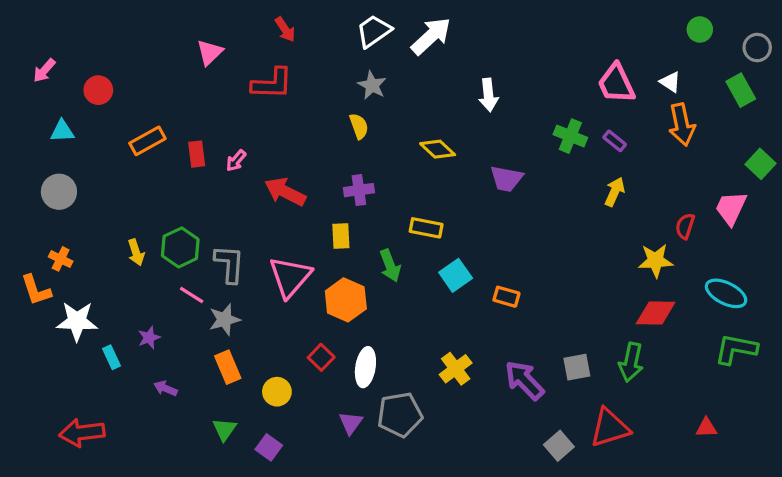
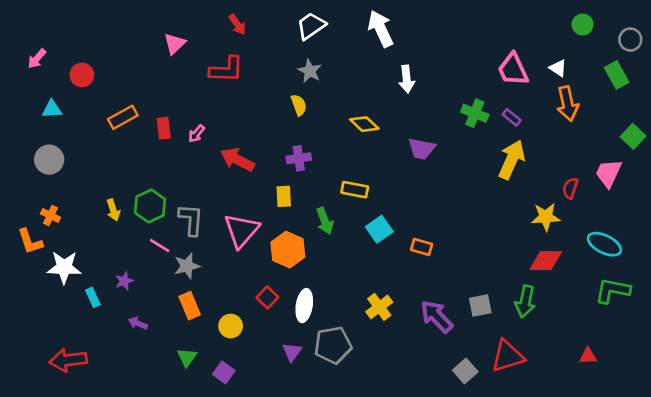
white arrow: (431, 36) -> (381, 29), moved, turned -72
yellow arrow: (615, 192) -> (512, 160), size x1.6

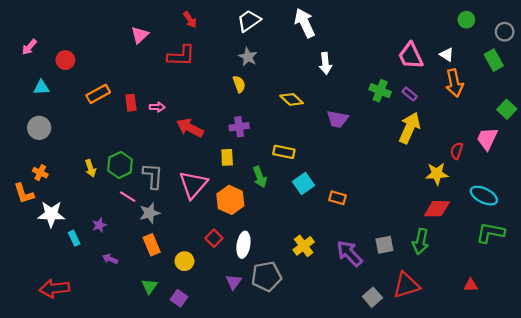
pink arrow: (196, 134) -> (157, 107), turned -128

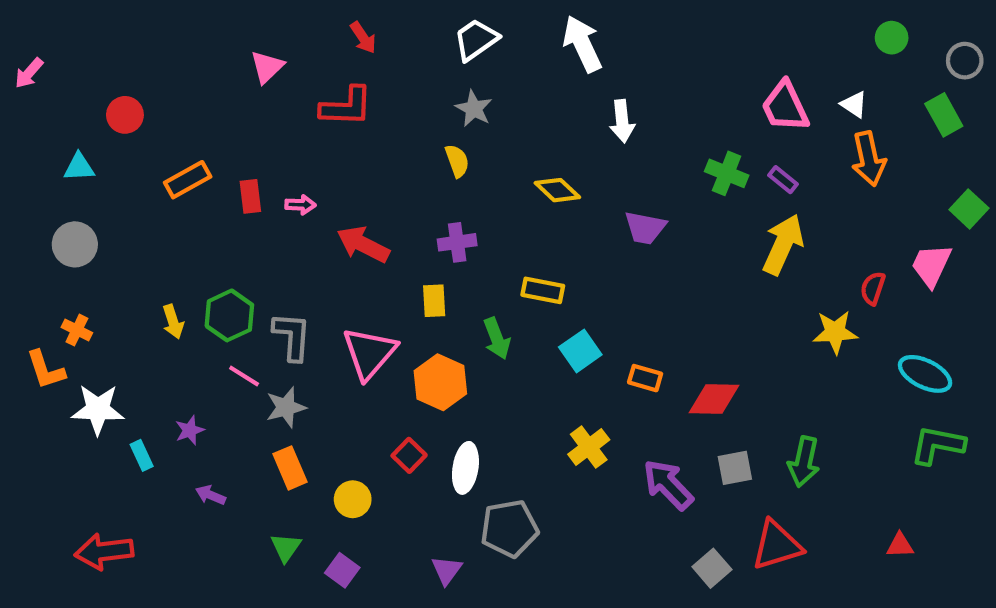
pink arrow: (29, 47) -> (29, 73), moved
red diamond: (437, 209) -> (714, 399), moved
yellow cross: (304, 246) -> (589, 447), moved
purple triangle: (234, 282) -> (447, 570), moved

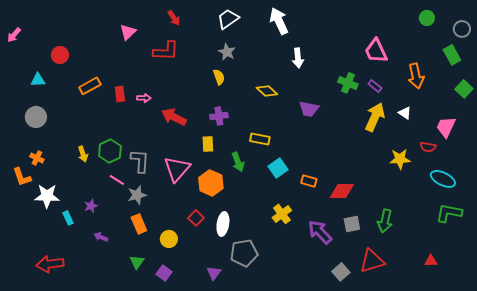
white triangle: (854, 104) -> (405, 113), moved
green square: (969, 209) -> (464, 89), moved
red semicircle: (873, 288) -> (428, 147), moved, turned -98

